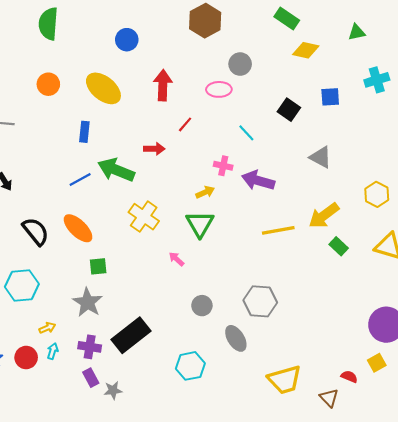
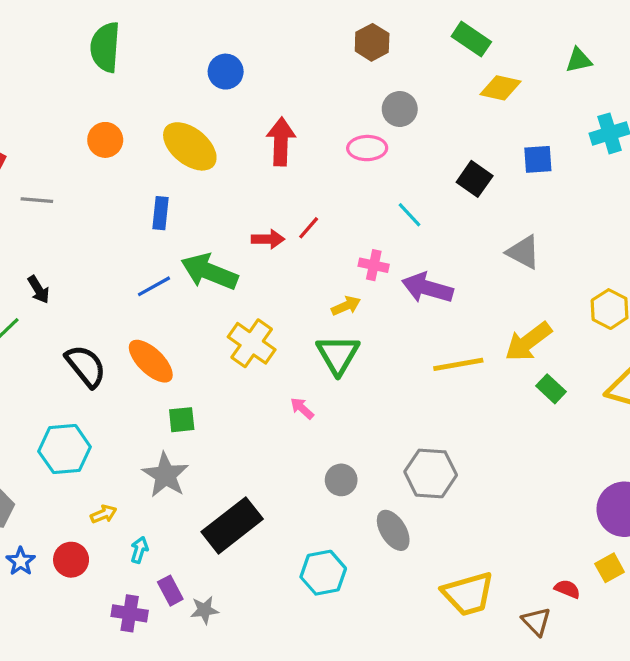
brown hexagon: (205, 21) -> (372, 42), moved, size x0.7
red line: (185, 124) -> (309, 228), moved
purple cross: (90, 347) -> (130, 613), moved
cyan arrow: (53, 351) -> (139, 550), moved

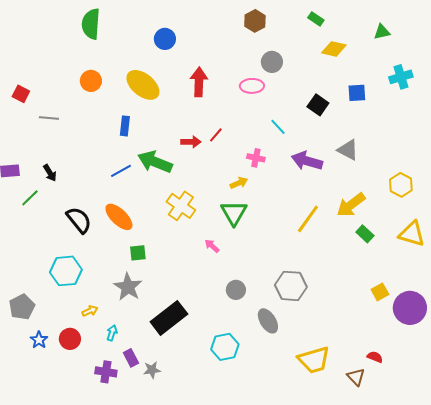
green rectangle: (471, 39) -> (316, 19), size x0.7
purple arrow: (427, 288) -> (307, 161), moved
yellow line: (458, 364) -> (308, 219), turned -44
yellow square: (610, 568) -> (380, 292), moved

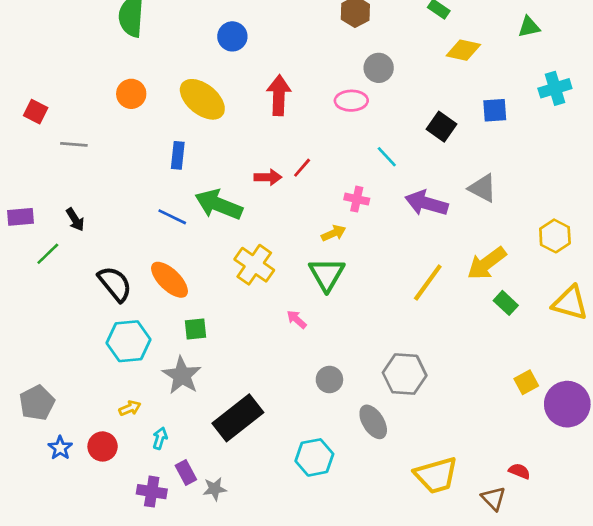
blue line: (121, 171) -> (172, 217), turned 55
cyan hexagon: (66, 271) -> (128, 341), moved

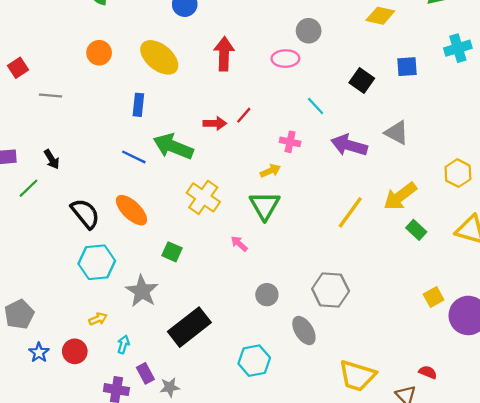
red square: (36, 112) -> (18, 68), turned 30
green square: (195, 329) -> (172, 252), moved, turned 30
yellow trapezoid: (436, 475) -> (357, 376), turned 33

